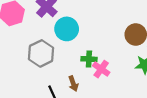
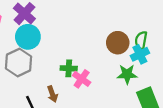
cyan circle: (67, 29) -> (28, 37), moved

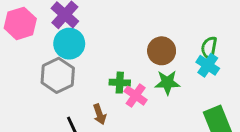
brown circle: (118, 43) -> (162, 51), moved
cyan cross: (140, 54) -> (208, 65), turned -30
green star: (127, 74) -> (167, 83), moved

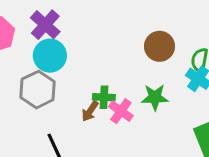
brown circle: (162, 51) -> (160, 46), moved
brown arrow: (100, 114) -> (90, 111), moved, turned 54

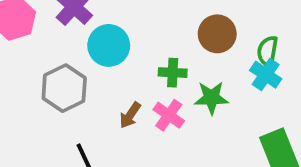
cyan circle: (50, 56) -> (109, 45), moved
green cross: (104, 97) -> (173, 73), moved

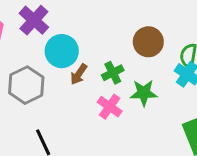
green cross: (173, 73) -> (113, 73), turned -30
brown arrow: (130, 115) -> (79, 74), moved

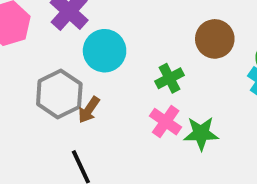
brown arrow: (79, 74) -> (89, 110), moved
green star: (144, 93) -> (201, 133), moved

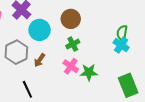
brown circle: (215, 39) -> (71, 19), moved
brown arrow: (89, 110) -> (40, 60), moved

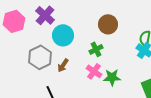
brown circle: (71, 19) -> (108, 24), moved

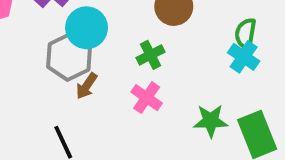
gray hexagon: (40, 57) -> (69, 57), moved
green star: (112, 77) -> (211, 121), moved

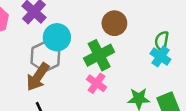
green cross: (151, 55) -> (99, 55), size x1.6
brown arrow: (87, 86) -> (38, 77), moved, size x1.6

